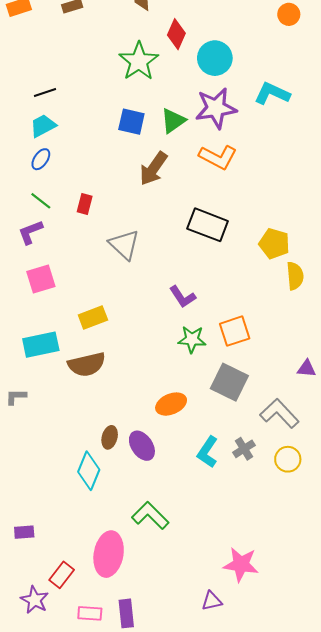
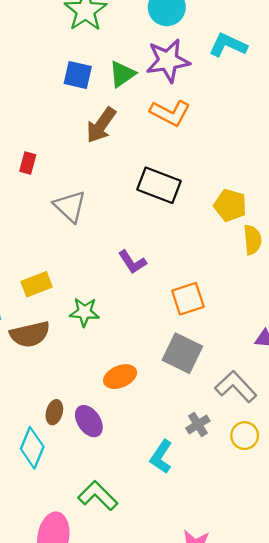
green star: (192, 339) -> (84, 312), moved
cyan L-shape: (208, 452) -> (161, 457), moved

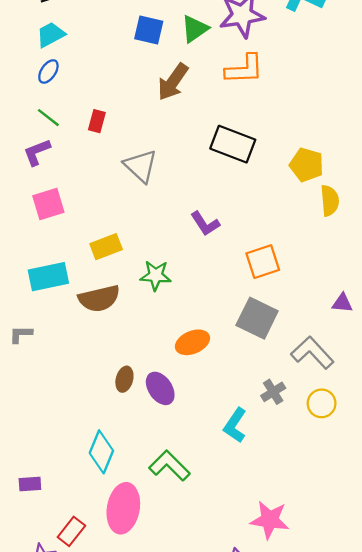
orange L-shape: (170, 113) -> (244, 69), turned -30
cyan diamond: (32, 448) -> (101, 452), moved

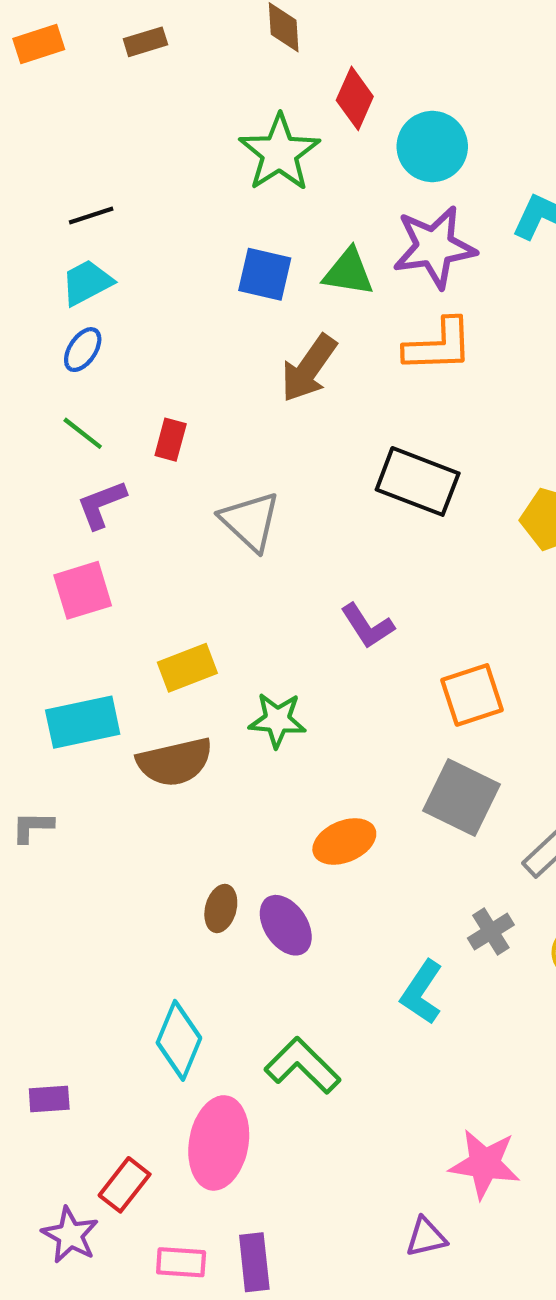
green triangle: (195, 29) -> (349, 272), turned 44
purple L-shape: (37, 152) -> (102, 504), moved

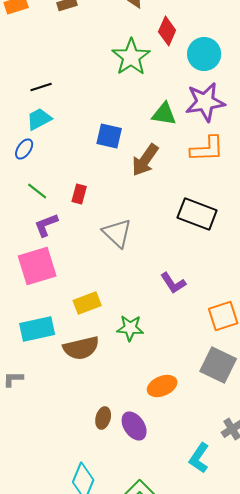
blue square: (265, 274) -> (109, 136), moved
blue ellipse: (83, 350) -> (24, 149), moved
pink square: (83, 590) -> (37, 266), size x1.4

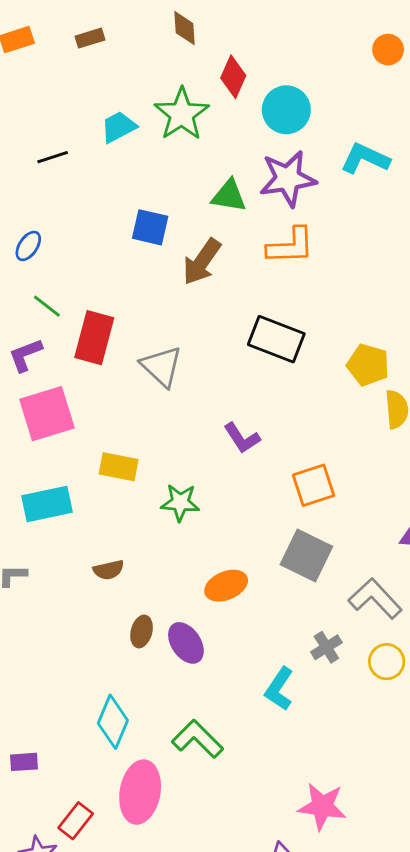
cyan trapezoid: (39, 119) -> (119, 127), moved
red rectangle: (79, 194) -> (94, 338), moved, size x1.8
purple L-shape: (46, 225) -> (25, 355), moved
yellow rectangle: (87, 303) -> (119, 467), turned 32
brown semicircle: (81, 348) -> (109, 570), moved, size x0.6

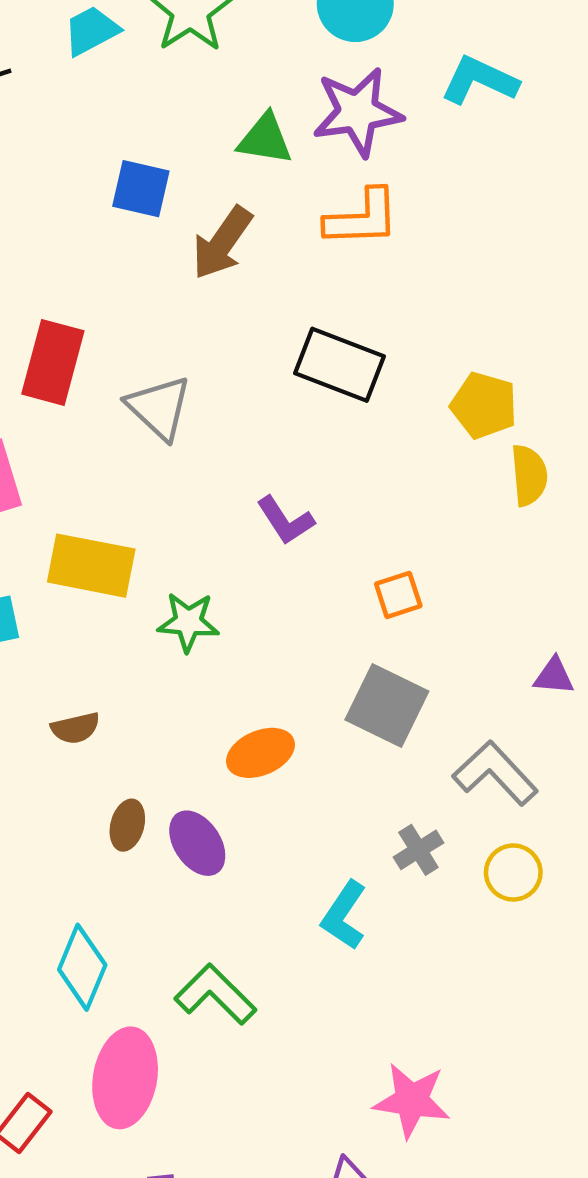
yellow rectangle: (119, 467) -> (91, 566), size x1.4
orange square: (314, 485) -> (398, 595), size x0.7

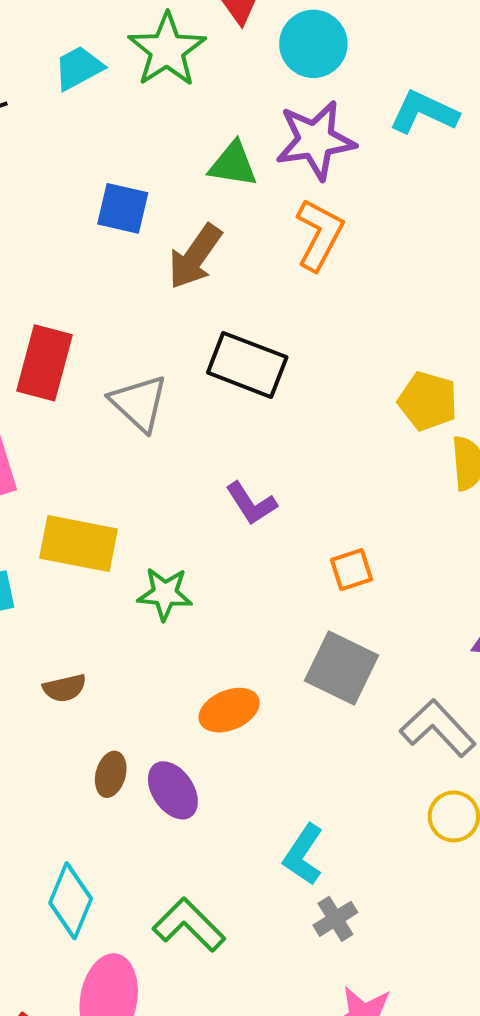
orange L-shape: (362, 218) -> (319, 235), turned -60
black rectangle: (339, 365) -> (247, 365), moved
gray cross: (418, 850) -> (335, 919), moved

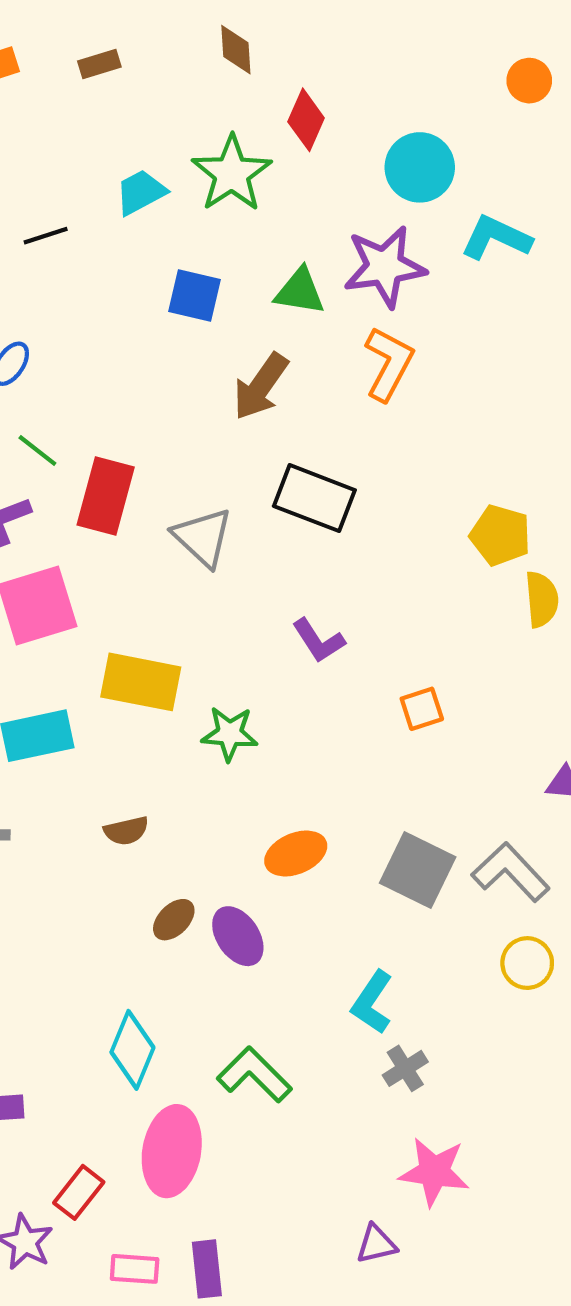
cyan circle: (313, 44) -> (420, 167), moved
blue square: (123, 208) -> (194, 296), moved
gray square: (341, 668) -> (418, 870), moved
brown ellipse: (111, 774) -> (174, 920), turned 30

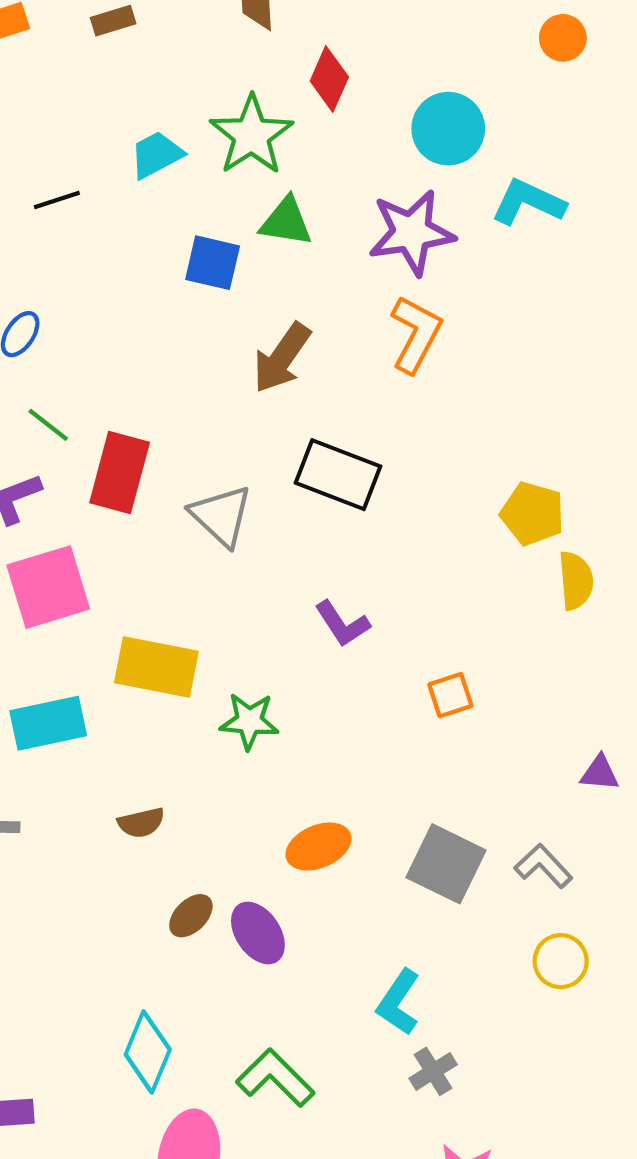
green triangle: (300, 291) -> (286, 222), moved
gray L-shape: (511, 872) -> (543, 866), size x0.7

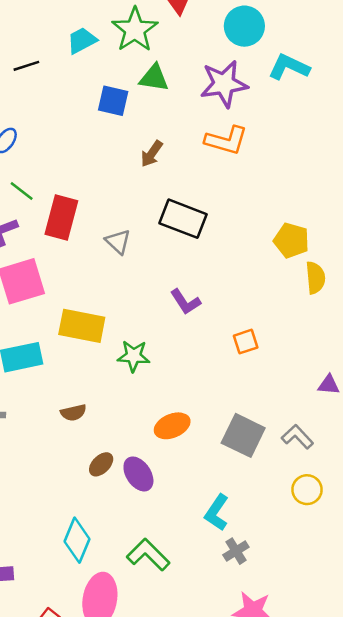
orange L-shape: (416, 334) -> (226, 140), turned 78
brown arrow: (282, 358) -> (152, 154), size x0.7
gray triangle: (221, 516) -> (118, 242), size x0.7

